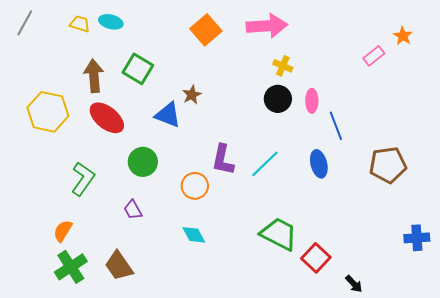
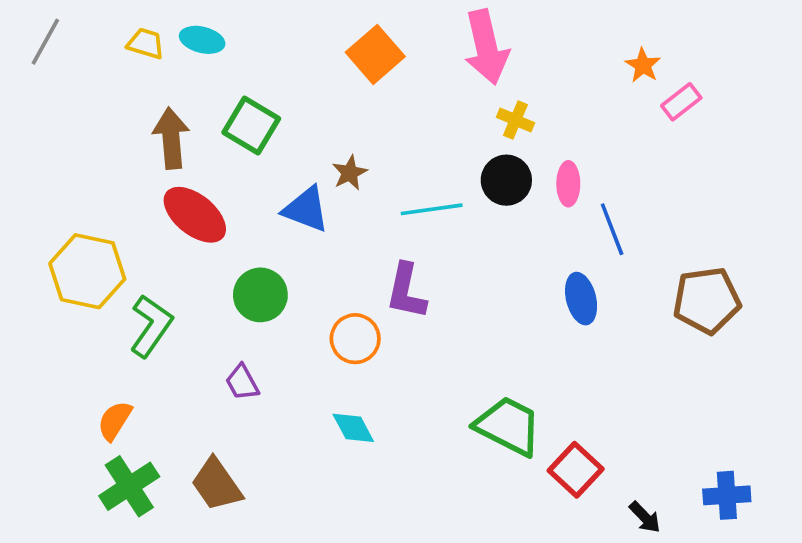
pink arrow: (267, 26) -> (486, 47), turned 81
orange star: (403, 36) -> (643, 65), moved
yellow hexagon: (48, 112) -> (87, 271), moved
cyan line: (265, 164) -> (432, 209), moved, turned 36
blue cross: (417, 238) -> (727, 495), moved

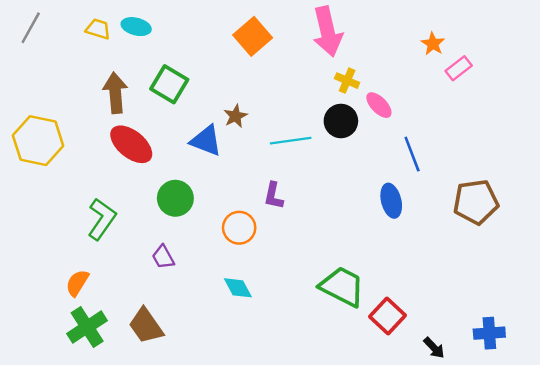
pink ellipse: (568, 184) -> (379, 105), moved, turned -44
yellow hexagon: (87, 271) -> (38, 141), moved
purple L-shape: (406, 291) -> (273, 196), size x0.7

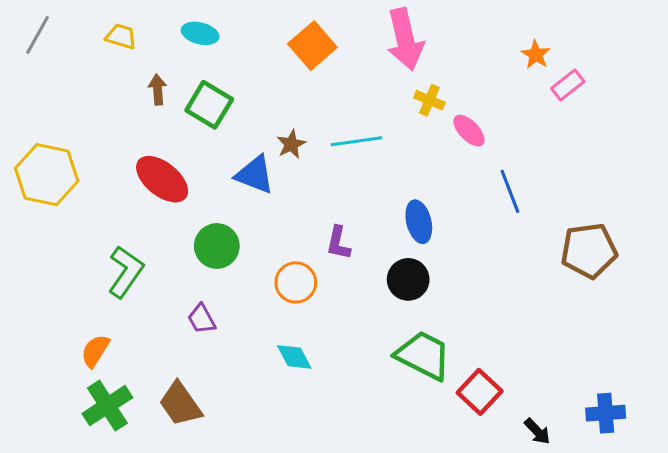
cyan ellipse: (136, 27) -> (200, 33), moved
brown arrow: (115, 93) -> (158, 90), moved, size x0.6
black circle: (341, 121) -> (408, 279), moved
cyan line: (291, 141) -> (357, 141), moved
blue ellipse: (391, 201) -> (419, 222), moved

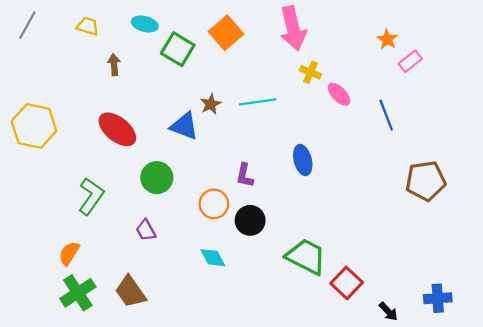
green square: (209, 105) -> (178, 49), moved
blue line: (510, 191) -> (386, 115), moved
black circle: (408, 279) -> (250, 220), moved

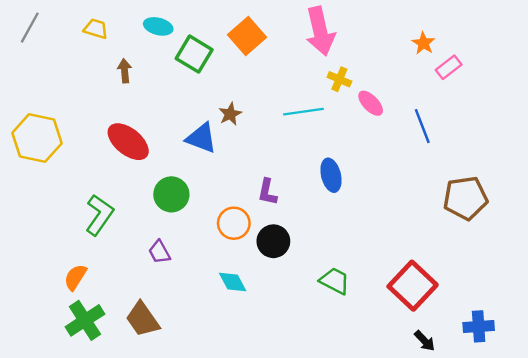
cyan line: (258, 102) -> (303, 112), moved
green trapezoid: (306, 257) -> (335, 281), size x0.7
red square: (347, 283) -> (413, 286), moved, size x1.4

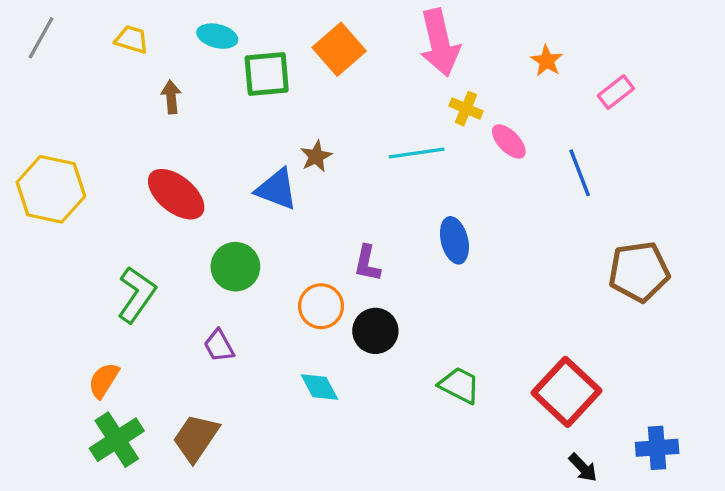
orange star: (423, 43) -> (547, 61), moved
green square: (194, 54) -> (267, 74), turned -36
brown trapezoid: (143, 319) -> (196, 438), turned 69

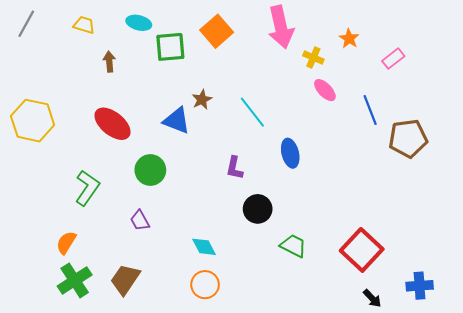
yellow cross: (466, 109) -> (313, 57), moved
cyan line: (417, 153) -> (252, 112), moved, turned 60
brown pentagon: (639, 272) -> (408, 138), moved
orange circle: (321, 306) -> (205, 285), moved
black circle: (375, 331) -> (258, 209), moved

